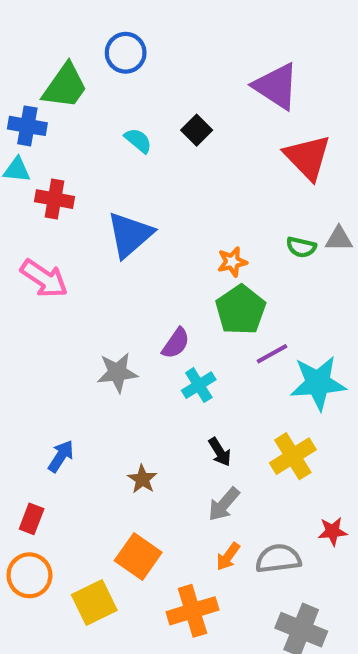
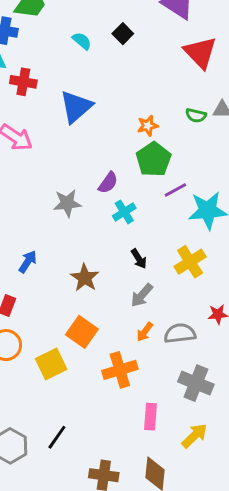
brown star: (142, 479) -> (85, 278), size x1.4

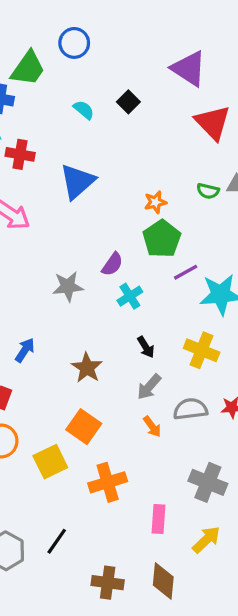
yellow cross: (190, 262) -> (202, 350), turned -36
orange arrow: (145, 332) -> (152, 427), turned -72
gray semicircle: (180, 333) -> (190, 409), moved
orange cross: (120, 370) -> (108, 482), moved

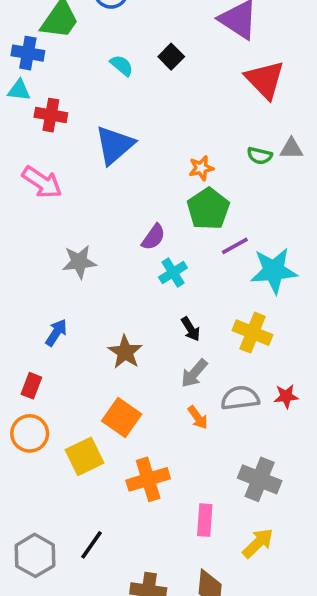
gray star: (68, 287) -> (79, 262), moved

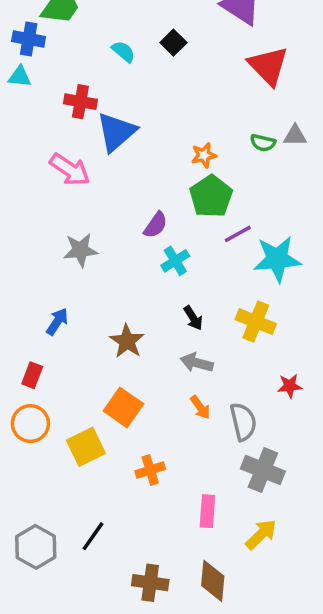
red cross: (51, 115) -> (80, 102), moved
pink arrow: (42, 182) -> (70, 170), moved
gray arrow: (194, 373) -> (197, 363), turned 64
gray semicircle: (240, 398) -> (243, 422), moved, turned 84
orange cross: (148, 479) -> (150, 470), size x0.7

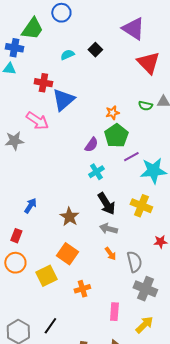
cyan semicircle: (123, 52) -> (67, 55), turned -64
purple semicircle: (156, 225) -> (91, 145), moved
gray star: (80, 250) -> (14, 141), moved
black arrow: (193, 318) -> (106, 204), size x1.6

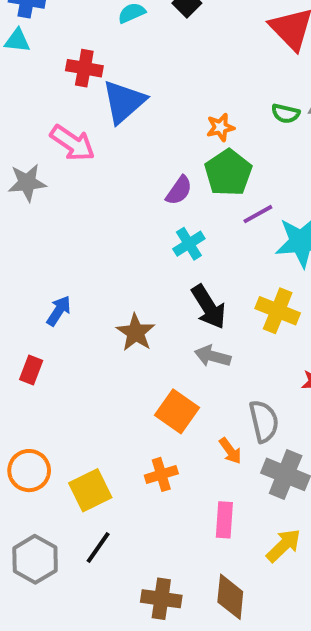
orange square: (67, 254) -> (177, 411), moved
orange arrow: (110, 254) -> (230, 451), moved
orange circle: (15, 263) -> (29, 471), moved
yellow square: (46, 276) -> (90, 490), moved

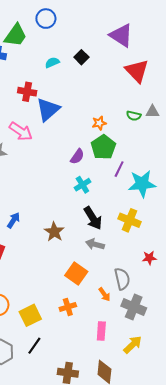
purple line: (258, 214) -> (119, 169), turned -35

